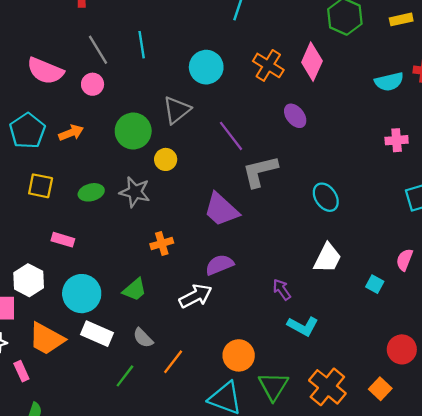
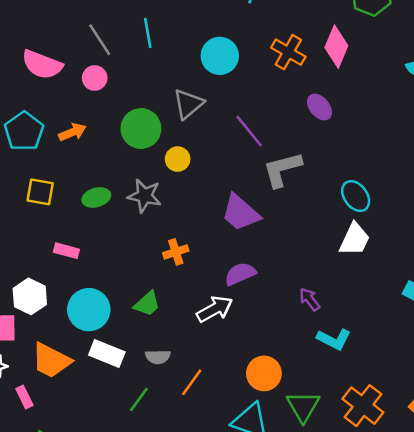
white trapezoid: (327, 258) -> (355, 239), moved
gray semicircle: (143, 338) -> (158, 357), turned -45

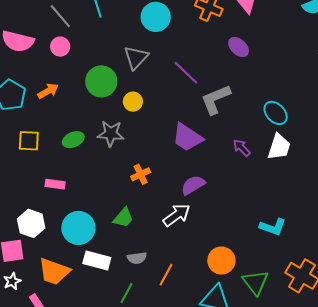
purple arrow: (310, 299) -> (242, 148), moved

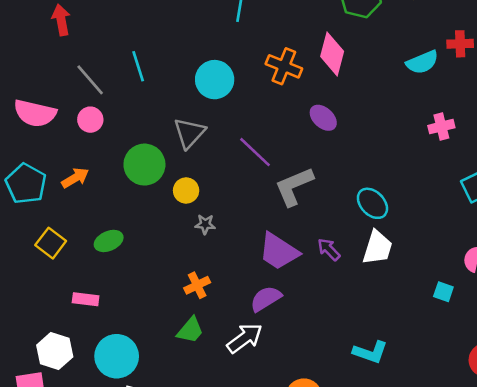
gray star: (111, 134) -> (205, 224), moved, size x0.6
purple trapezoid: (187, 137) -> (279, 251), moved
yellow square: (29, 141) -> (51, 243), turned 35
green trapezoid: (123, 218) -> (190, 330), moved

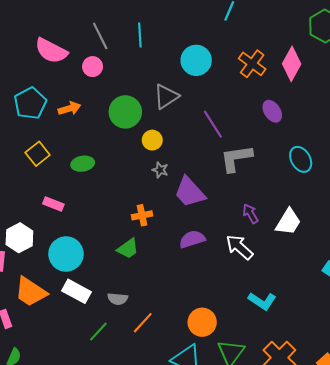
cyan ellipse: (372, 203) -> (301, 159), moved
purple trapezoid: (279, 251) -> (190, 192), moved
white arrow: (245, 338) -> (239, 247), moved, turned -116

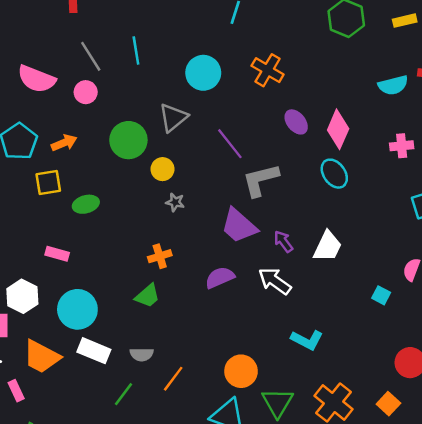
pink diamond: (292, 64) -> (338, 129), moved
yellow square: (38, 154) -> (48, 182), moved, turned 35
purple trapezoid: (190, 192) -> (239, 226), moved

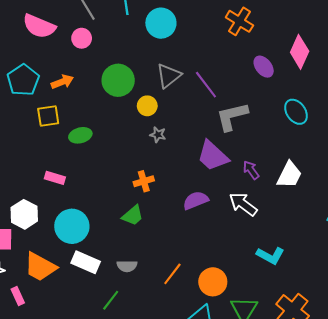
cyan circle: (203, 73) -> (161, 23), moved
gray triangle: (173, 118) -> (169, 76), moved
pink diamond: (338, 129) -> (300, 52), moved
orange line: (173, 379) -> (172, 274), moved

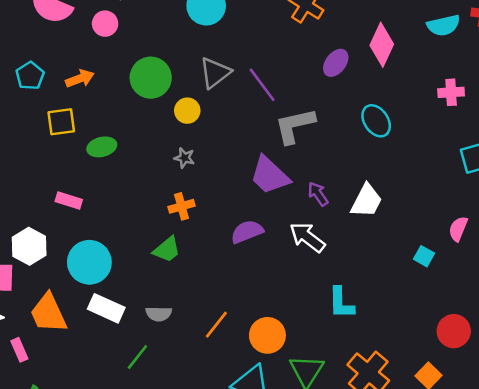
purple ellipse: (264, 67) -> (336, 63), turned 75
cyan pentagon: (23, 80) -> (30, 76), size x0.7
gray star: (158, 135) -> (184, 158), moved
cyan L-shape: (270, 256) -> (341, 303), turned 60
orange trapezoid: (40, 267) -> (48, 313), turned 36

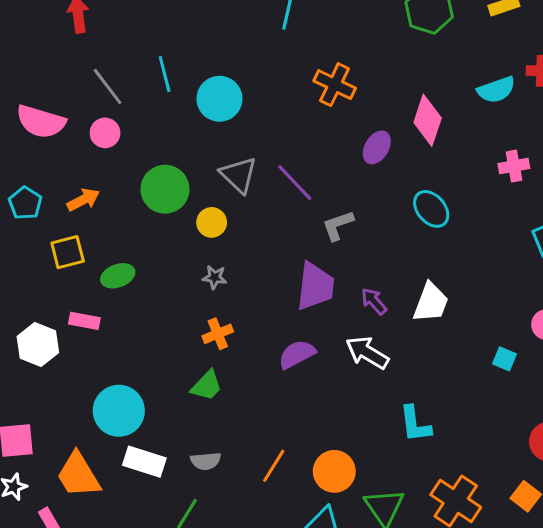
gray triangle: (215, 73) -> (239, 175), turned -32
gray L-shape: (295, 126) -> (338, 225), size x0.7
purple trapezoid: (270, 175) -> (315, 286), turned -120
pink rectangle: (69, 201) -> (84, 321), moved
white hexagon: (29, 246) -> (38, 344), moved

